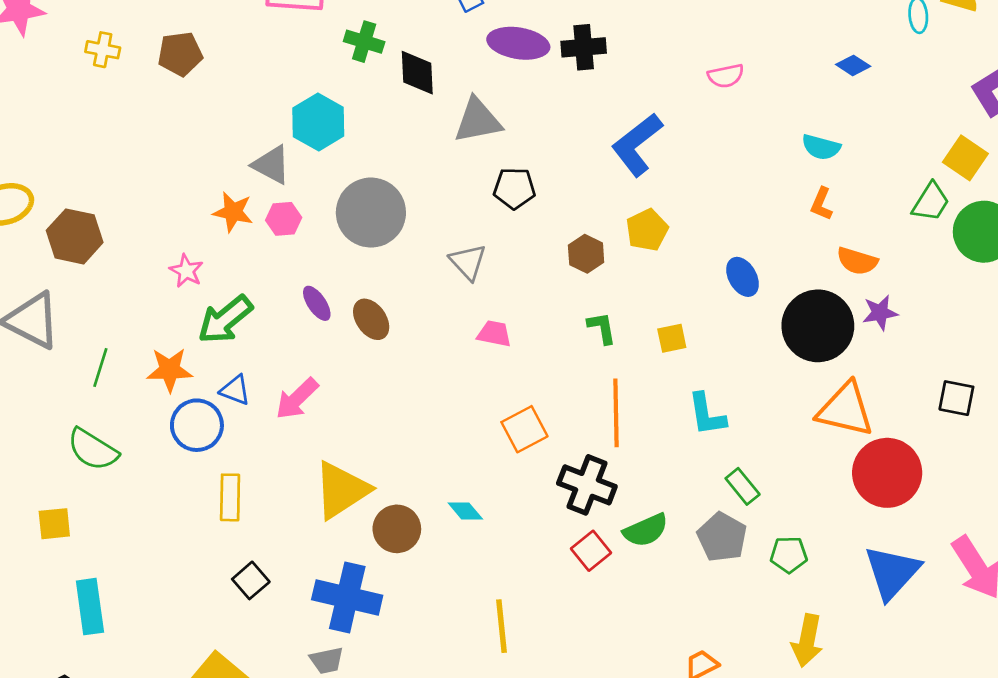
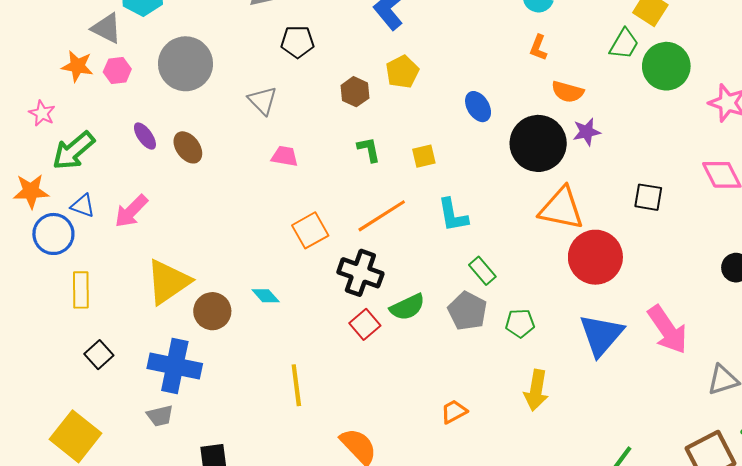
orange line: (616, 413) -> (382, 216), turned 60

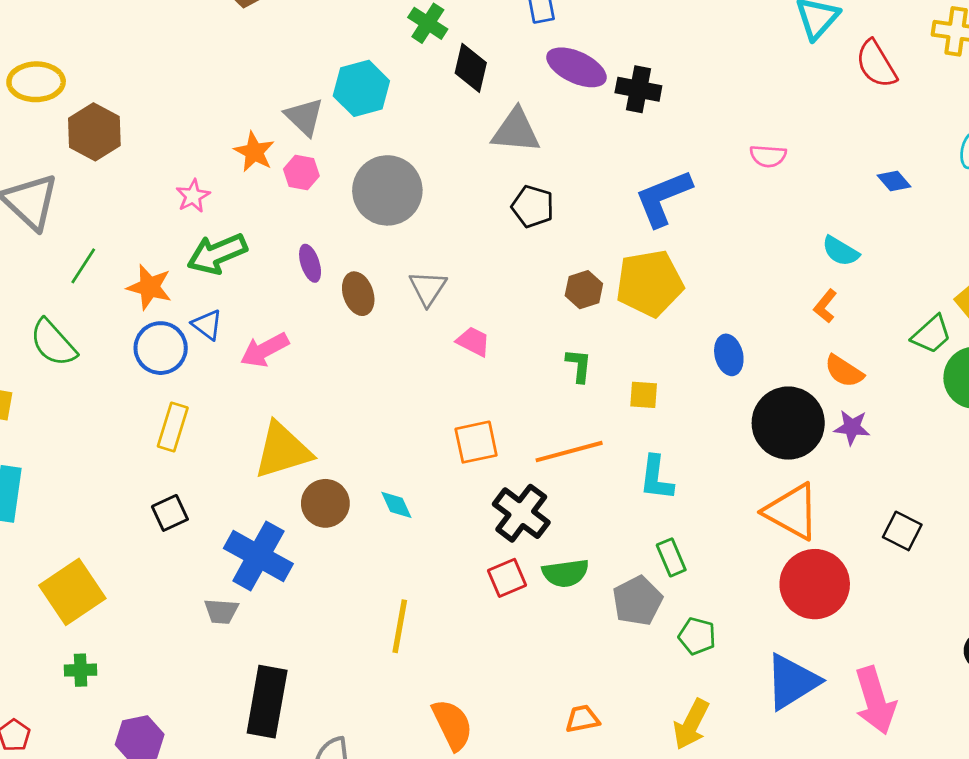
yellow pentagon: (402, 72) -> (650, 283), size x1.6
gray triangle: (263, 101) -> (428, 288), moved
yellow square: (75, 436) -> (72, 592), moved

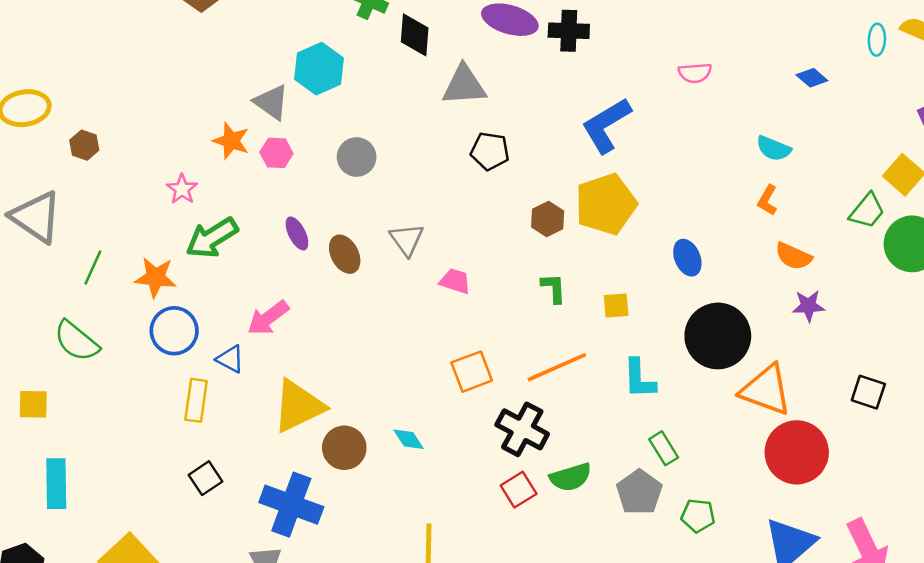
brown hexagon: (94, 132) -> (84, 145), size x0.6
gray circle: (387, 190) -> (357, 157), size x0.6
blue triangle: (207, 325) -> (230, 359), moved
black circle: (788, 423) -> (718, 336), moved

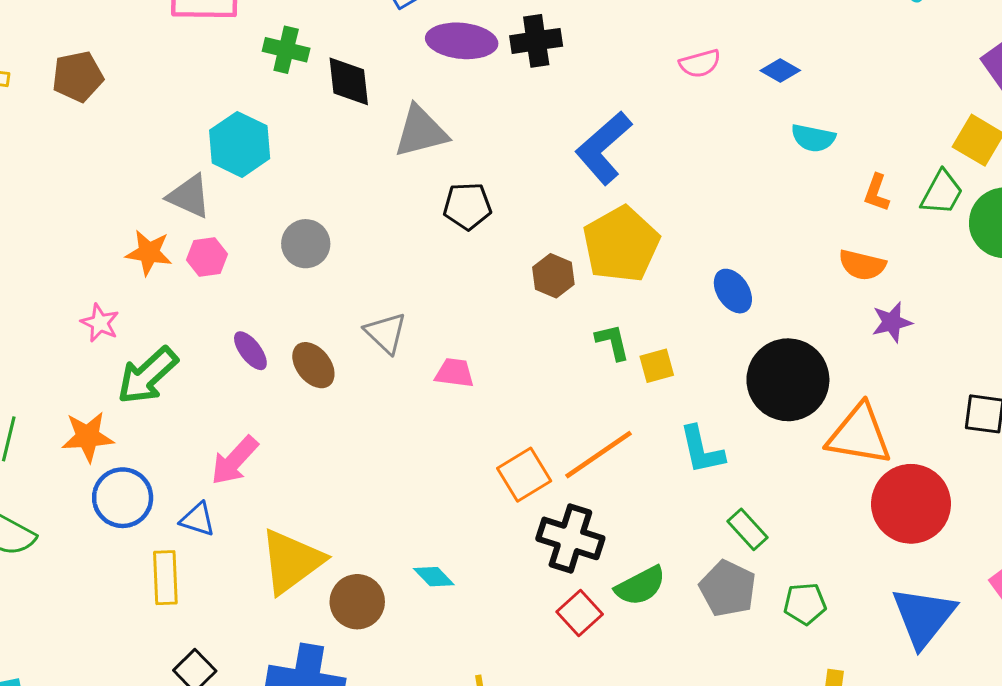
blue diamond: (812, 78) -> (780, 70), moved
orange L-shape: (767, 200) -> (877, 193), moved
green L-shape: (554, 288) -> (612, 342), moved
orange square: (472, 372) -> (524, 475), moved

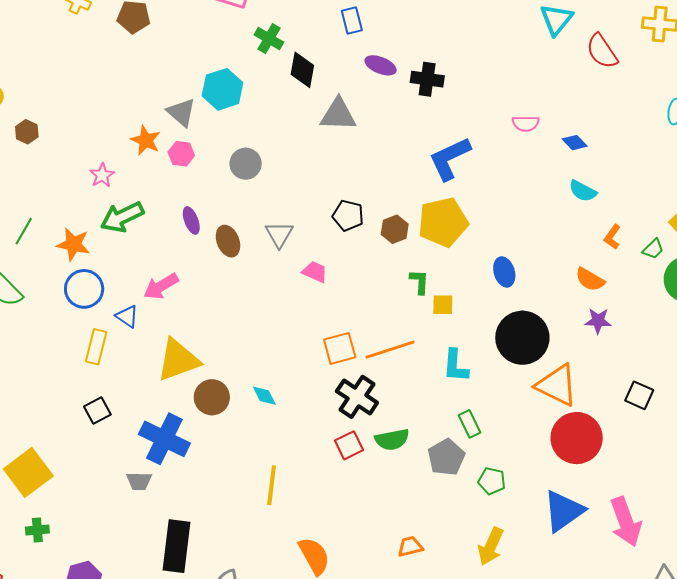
purple ellipse: (462, 41) -> (381, 65), size x0.7
green trapezoid: (942, 193) -> (653, 249), size x0.7
black pentagon: (467, 206) -> (348, 216), moved

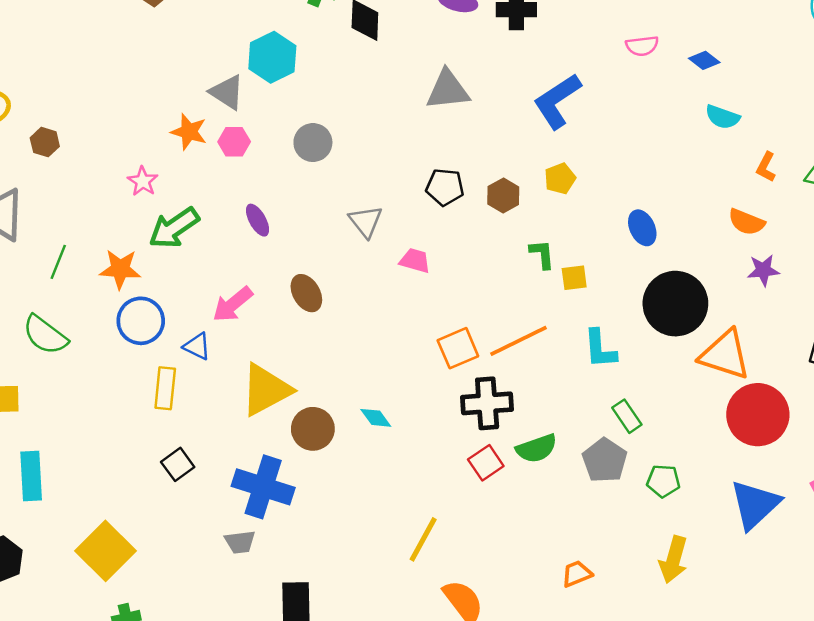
gray triangle: (338, 115) -> (448, 90), moved
yellow pentagon: (443, 222) -> (560, 179), size x0.5
brown ellipse: (228, 241) -> (306, 293), moved
black cross: (357, 397) -> (487, 403), turned -30
yellow line: (272, 485) -> (423, 539), moved, turned 30

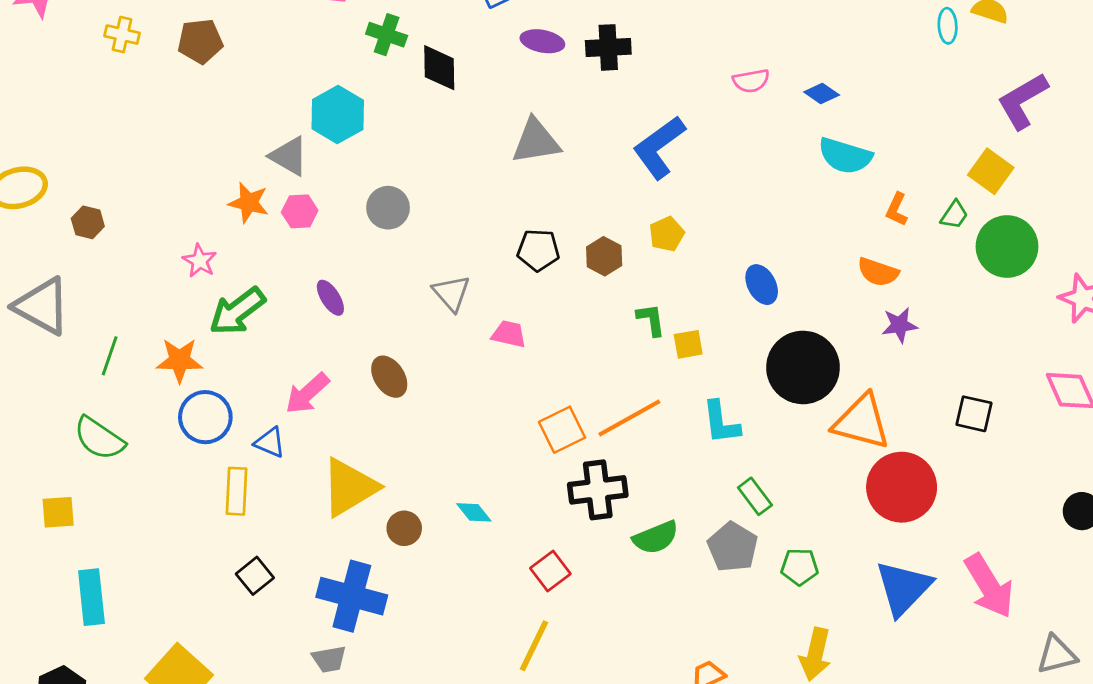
cyan semicircle: (722, 117) -> (845, 156), size x1.4
brown circle: (313, 429) -> (404, 528), size x0.7
red square: (486, 463) -> (550, 571), moved

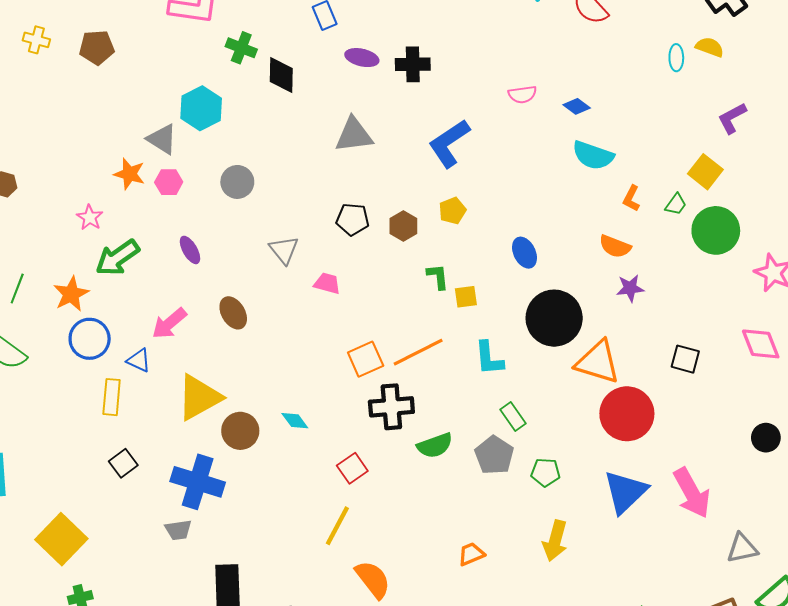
purple L-shape: (1022, 101) -> (732, 118), size x0.7
orange star: (179, 360) -> (71, 294), turned -30
brown circle: (404, 528) -> (240, 431), size x1.4

